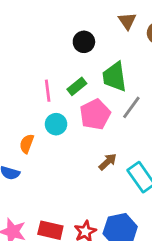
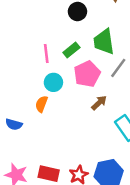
orange semicircle: (27, 144) -> (41, 104), moved
brown arrow: (108, 162) -> (99, 103), moved

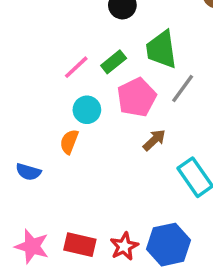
pink line: (46, 54) -> (76, 67), turned 54

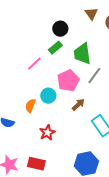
green rectangle: (114, 62) -> (55, 48), moved
cyan circle: (87, 110) -> (48, 96), moved
red star: (124, 246) -> (47, 133), moved

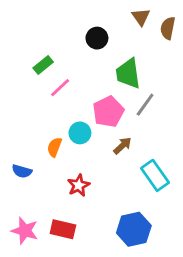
green rectangle: (55, 48) -> (43, 65), moved

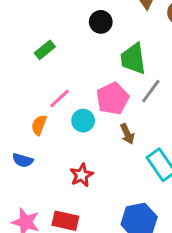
pink line: (60, 88) -> (60, 98), moved
brown arrow: (122, 146) -> (127, 134), turned 108
orange semicircle: (54, 147) -> (39, 125), moved

